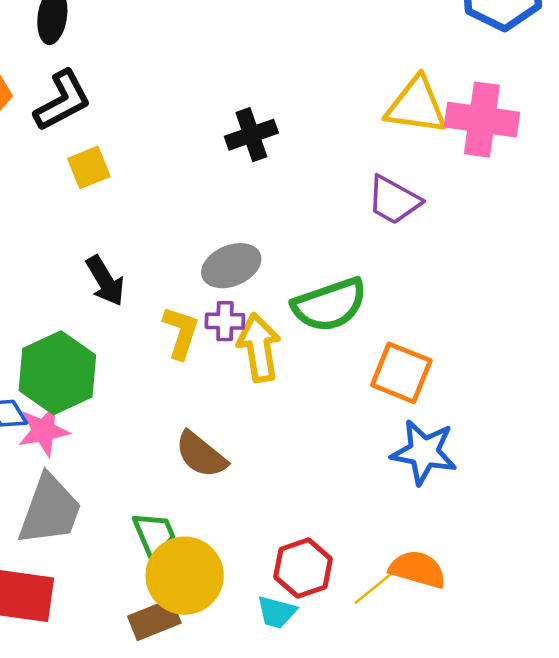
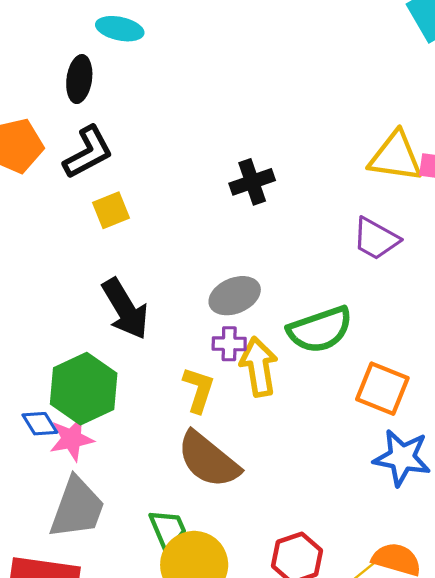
black arrow: (105, 281) -> (125, 309), size x1.4
yellow L-shape: (181, 332) -> (199, 390), moved
brown semicircle: (201, 455) -> (208, 460), size x1.4

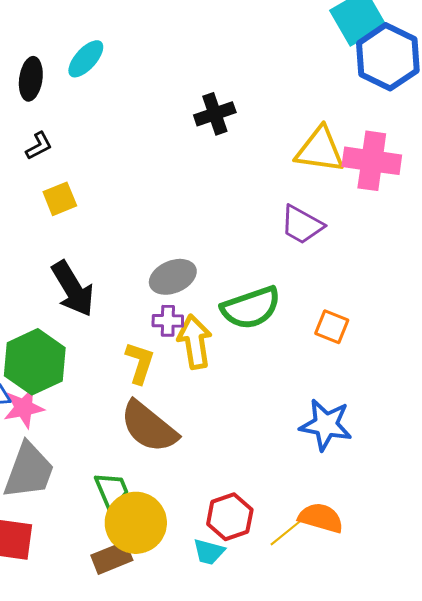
cyan ellipse: (120, 29) -> (86, 59), moved, turned -60
black L-shape: (88, 152) -> (39, 146), size x0.6
black cross: (252, 182) -> (215, 114), moved
orange square: (382, 389) -> (332, 327), moved, size x0.7

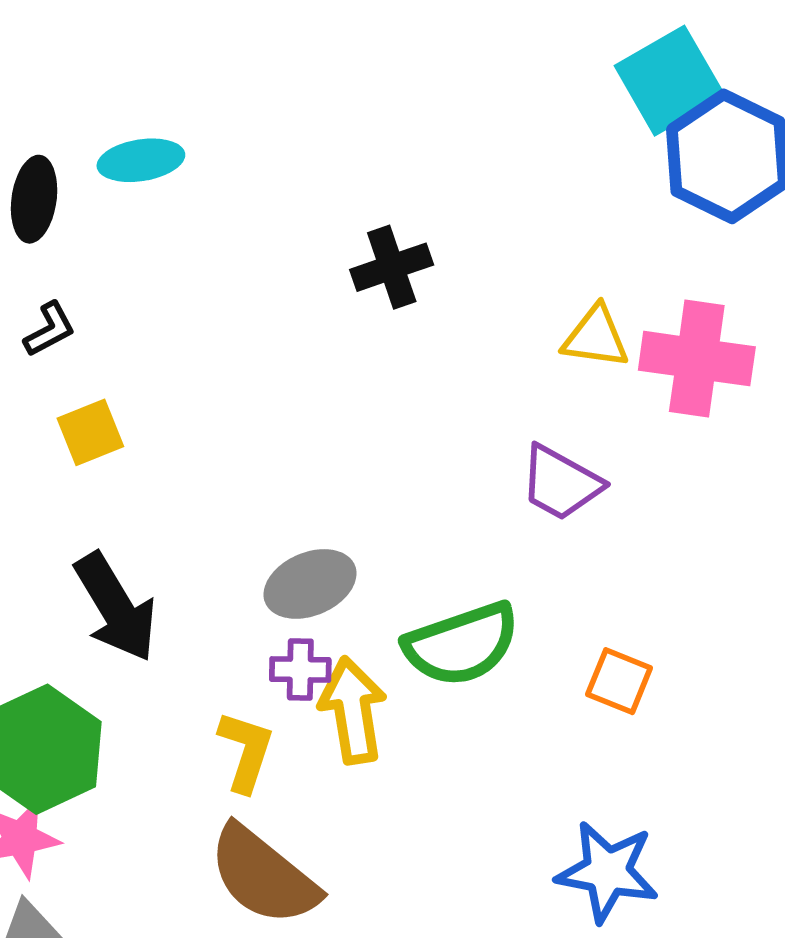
cyan ellipse: (86, 59) -> (141, 160), turned 39
yellow triangle: (320, 150) -> (596, 337), size x0.7

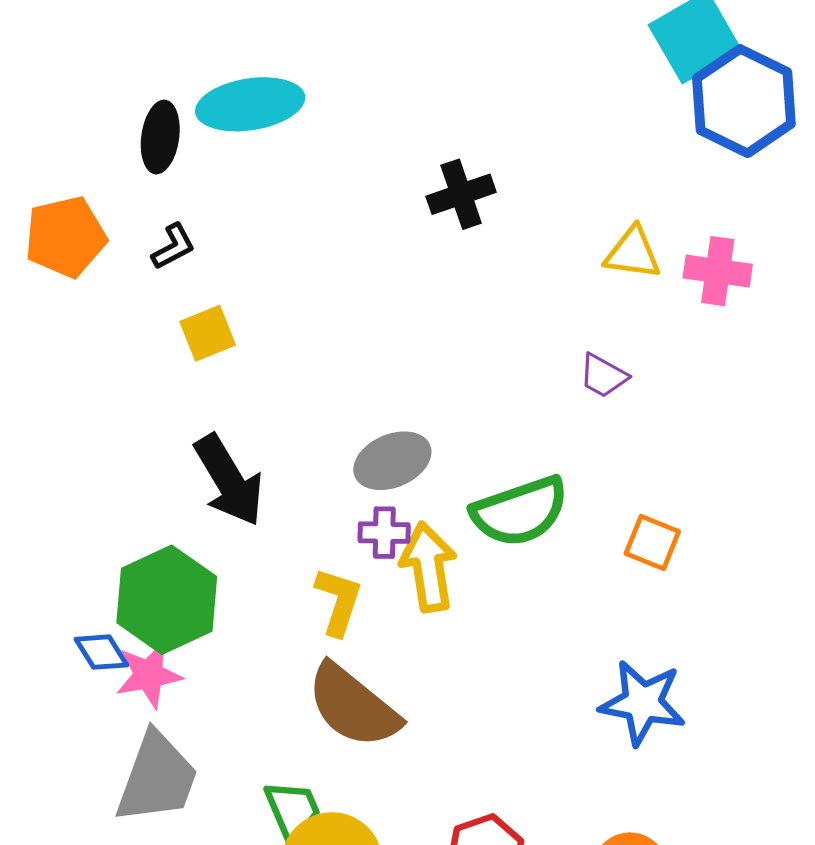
cyan ellipse: (141, 160) -> (250, 104), size x1.5
pink cross: (697, 359) -> (718, 271), size x0.7
purple trapezoid: (561, 483) -> (603, 376), size x0.7

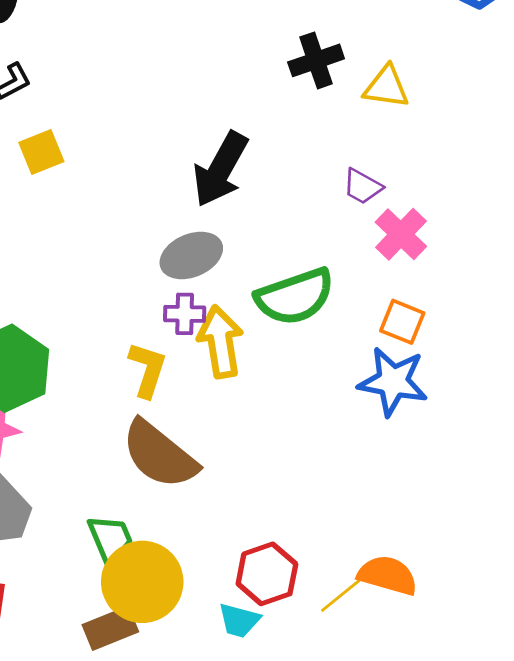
black cross: (461, 194) -> (316, 60), moved
pink cross: (718, 271) -> (401, 234), moved, turned 36
black arrow: (229, 480) -> (220, 169), moved, turned 60
blue star: (643, 703) -> (393, 382), moved

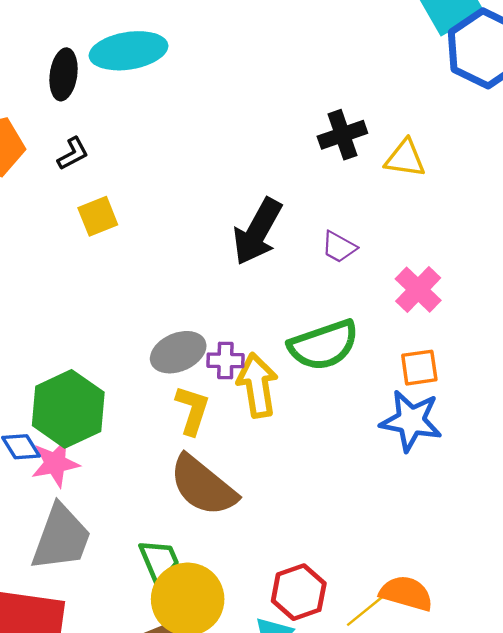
purple trapezoid: (362, 186) -> (339, 247), moved
gray ellipse: (191, 255) -> (178, 352), moved
orange square: (402, 322) -> (419, 368), turned -30

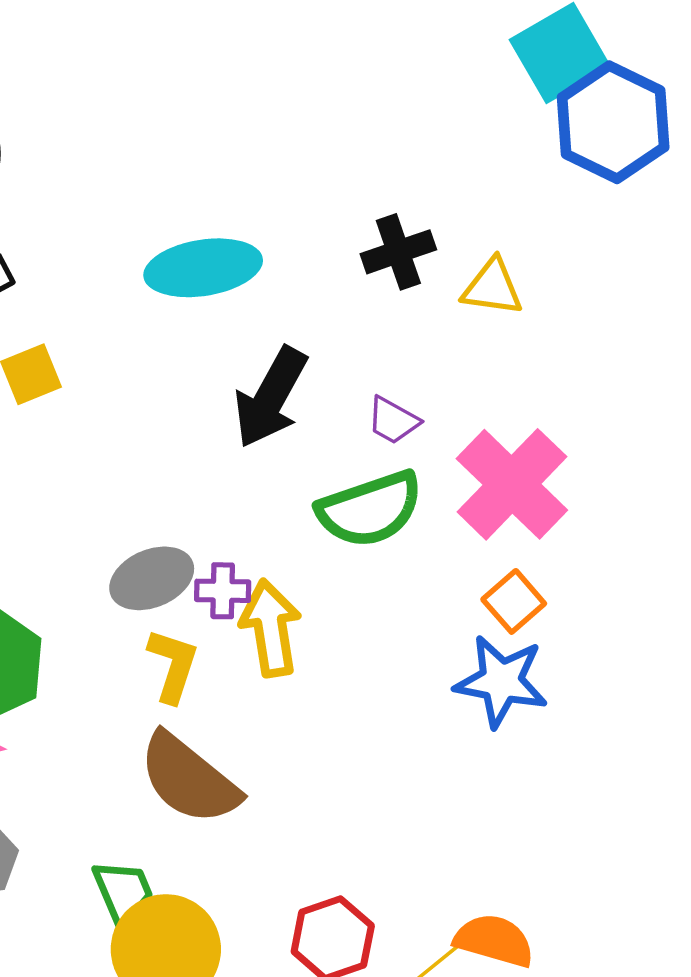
cyan ellipse: (129, 51) -> (203, 268), moved
pink cross: (418, 290) -> (512, 484), size x1.6
green semicircle: (324, 345) -> (370, 509), moved
orange square: (419, 368) -> (514, 601), turned -33

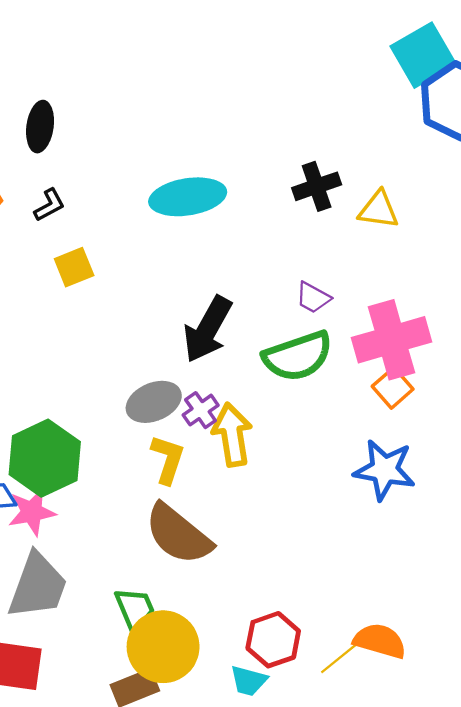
black arrow: (271, 397) -> (208, 329), moved
pink cross: (512, 484) -> (392, 340), turned 30
purple cross: (223, 591) -> (201, 410), turned -36
orange square: (514, 601) -> (393, 388), moved

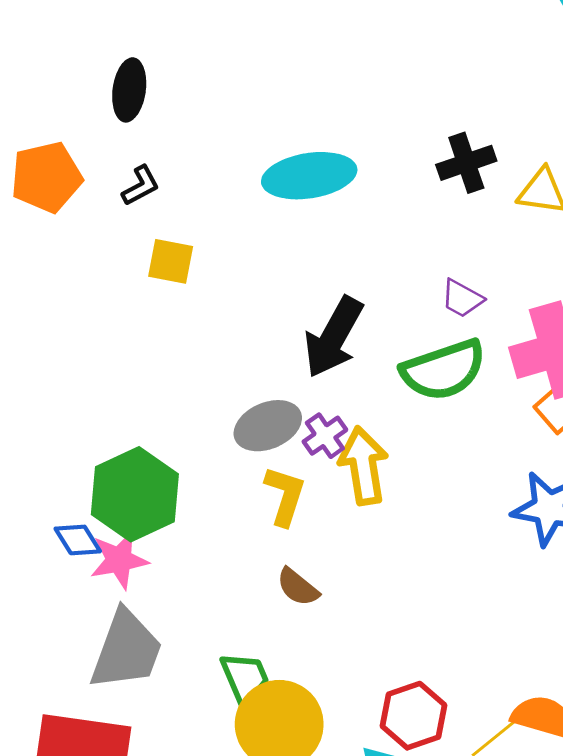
yellow square: (74, 267) -> (171, 261), turned 33
brown semicircle: (178, 534) -> (298, 587), size x0.5

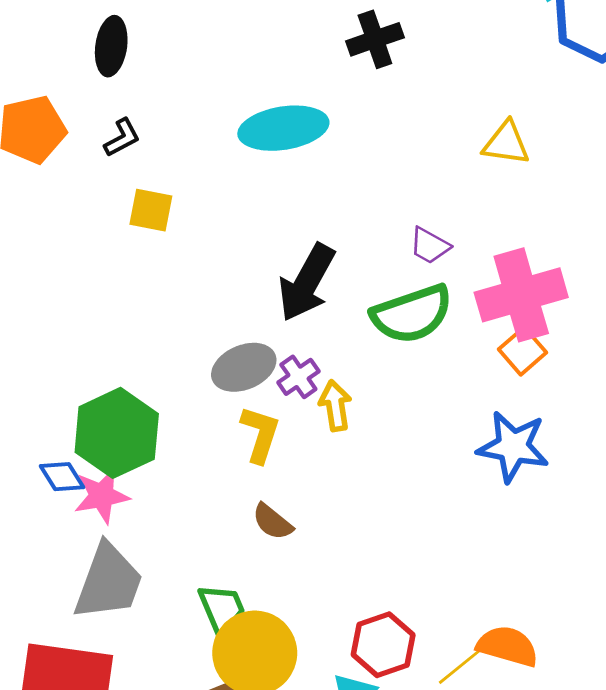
black cross: (466, 163) -> (375, 39), moved
yellow arrow: (363, 466) -> (335, 406), size x0.7

